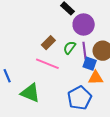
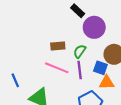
brown rectangle: (48, 43) -> (58, 46), turned 40
purple line: (85, 51) -> (80, 70), moved

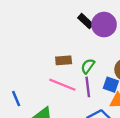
purple circle: (94, 27) -> (104, 25), moved

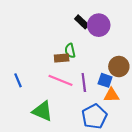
green semicircle: (88, 66) -> (70, 51), moved, turned -48
blue line: (16, 99) -> (18, 80), moved

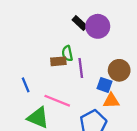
blue line: (18, 80) -> (26, 85), moved
pink line: (60, 80) -> (57, 101), moved
purple line: (84, 82) -> (81, 68), moved

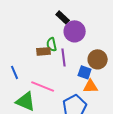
purple circle: (98, 26) -> (75, 31), moved

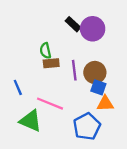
purple circle: (75, 31) -> (93, 29), moved
green semicircle: (52, 44) -> (45, 51), moved
brown circle: (98, 59) -> (95, 72), moved

